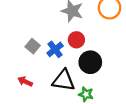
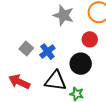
red circle: (76, 40) -> (90, 39), moved
red arrow: (25, 81) -> (19, 82), size x1.5

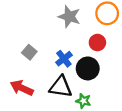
blue cross: (47, 52) -> (64, 59), moved

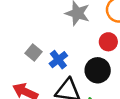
blue cross: (64, 59) -> (58, 60), moved

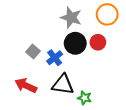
black circle: (98, 70) -> (75, 43), moved

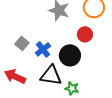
black circle: (75, 43) -> (70, 55), moved

